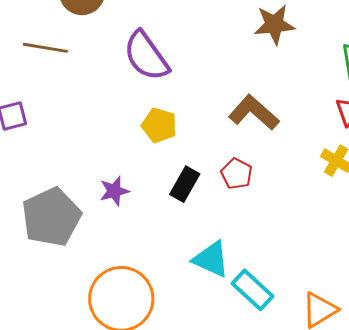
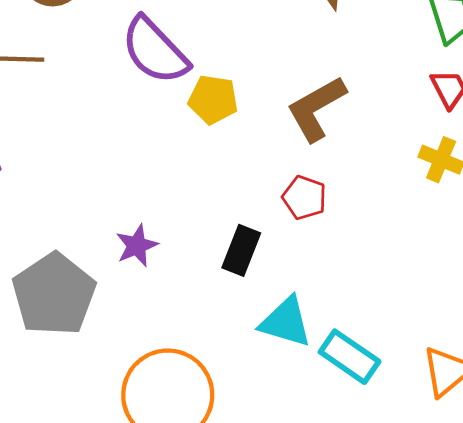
brown L-shape: (254, 113) -> (316, 108), turned -63
yellow pentagon: (159, 125) -> (213, 100), moved
black rectangle: (185, 184) -> (241, 250), moved

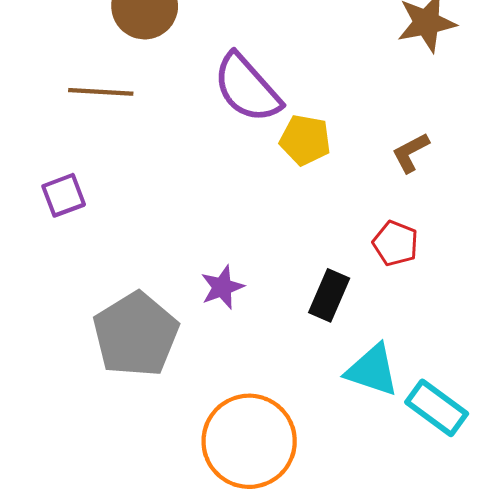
brown L-shape: (316, 108) -> (411, 153), size x0.6

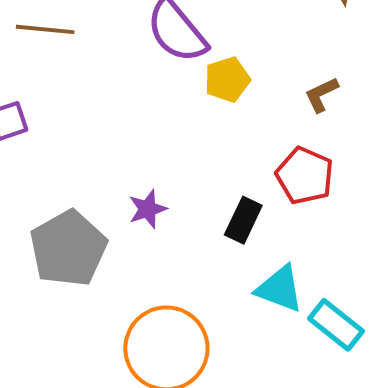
yellow pentagon: (305, 140) -> (227, 80), turned -30
red pentagon: (395, 243) -> (305, 176), size x1.4

